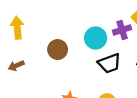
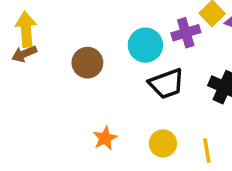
brown arrow: (16, 66) -> (24, 54), moved

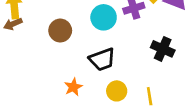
black trapezoid: (166, 84) -> (102, 59), moved

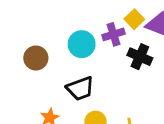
black cross: (163, 49) -> (140, 57), moved

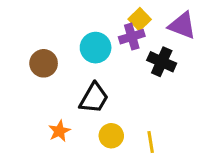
yellow square: (134, 19) -> (140, 19), moved
black trapezoid: (80, 89) -> (94, 98), turned -40

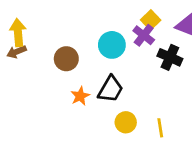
purple cross: (132, 37) -> (144, 35), turned -35
orange star: (59, 131) -> (80, 96), moved

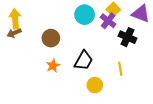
cyan circle: (112, 45) -> (85, 15), moved
orange star: (80, 96) -> (53, 66), moved
yellow line: (160, 128) -> (120, 69), moved

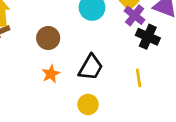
purple cross: (108, 21) -> (135, 15), moved
yellow circle: (95, 85) -> (88, 104), moved

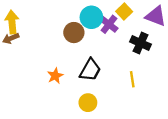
purple cross: (135, 15) -> (109, 24), moved
brown circle: (48, 38) -> (74, 33), moved

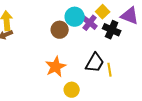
black cross: (140, 43) -> (112, 30), moved
black trapezoid: (90, 70) -> (95, 63), moved
orange star: (55, 76) -> (56, 67), moved, size x1.5

